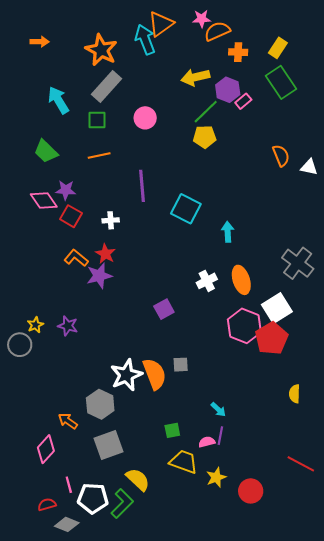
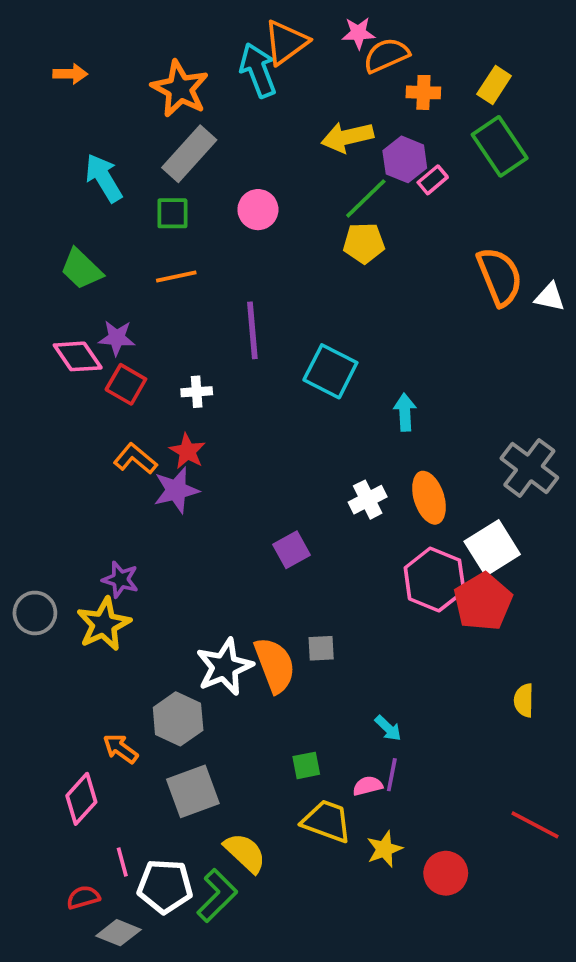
orange semicircle: (281, 156) -> (500, 277), size x1.5
yellow star: (35, 325) -> (104, 624), moved, size x1.8

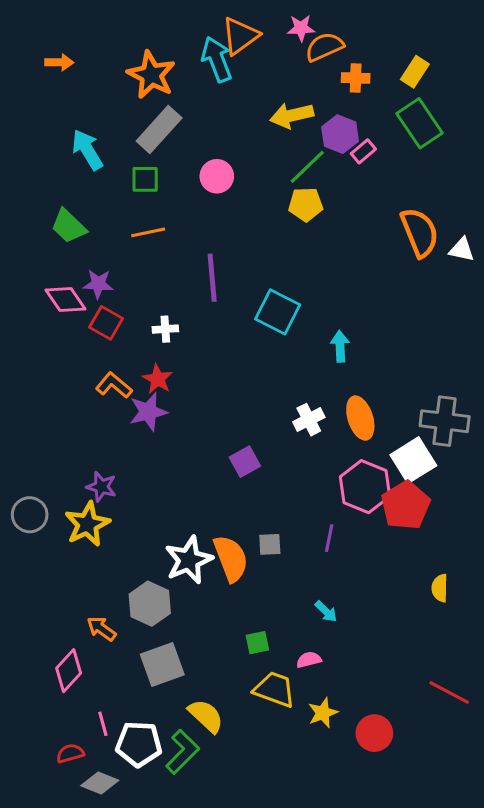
gray cross: (529, 468) -> (445, 421), moved, turned -30
purple line: (392, 775) -> (329, 538), moved

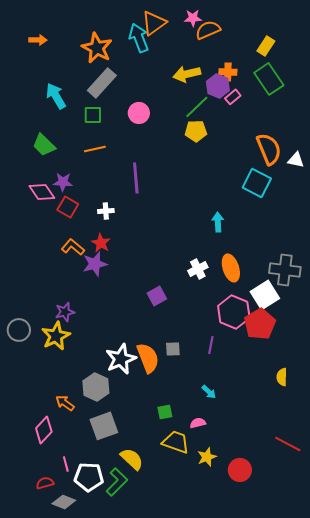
orange cross: (356, 78) -> (228, 72), moved
cyan square: (278, 312) -> (257, 183), moved
purple star: (101, 487) -> (65, 312), turned -30

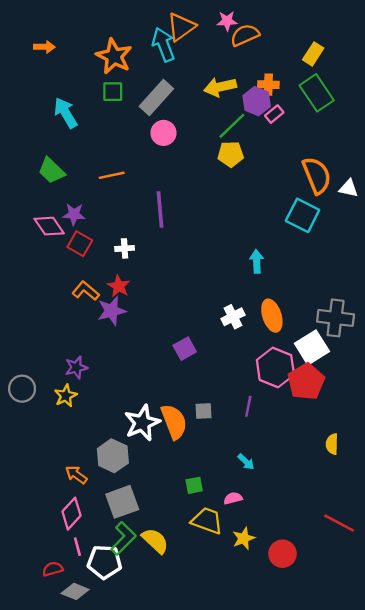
gray rectangle: (102, 83) -> (156, 98), moved
green square: (93, 115) -> (113, 92), moved
yellow star: (56, 336) -> (66, 396), size x0.7
pink diamond: (44, 430) -> (72, 514), moved
green L-shape: (117, 482) -> (123, 538), moved

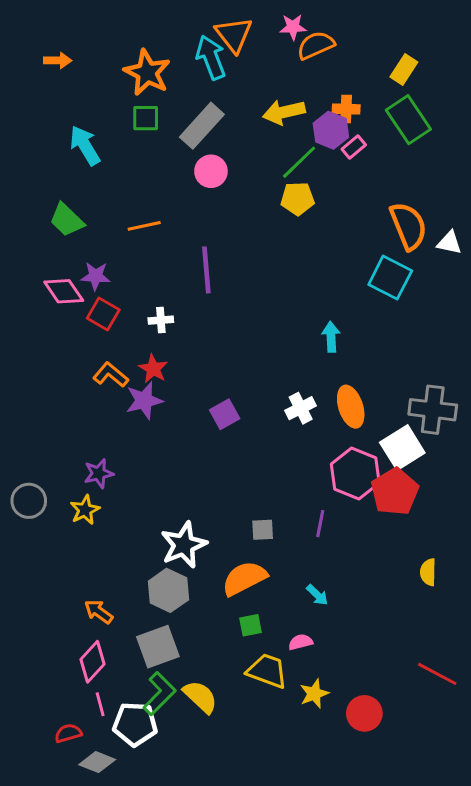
orange triangle: (181, 27) -> (234, 35), turned -32
purple square: (185, 349) -> (225, 414), moved
orange semicircle: (174, 422) -> (244, 578), moved, turned -96
gray hexagon: (113, 456) -> (168, 590), moved

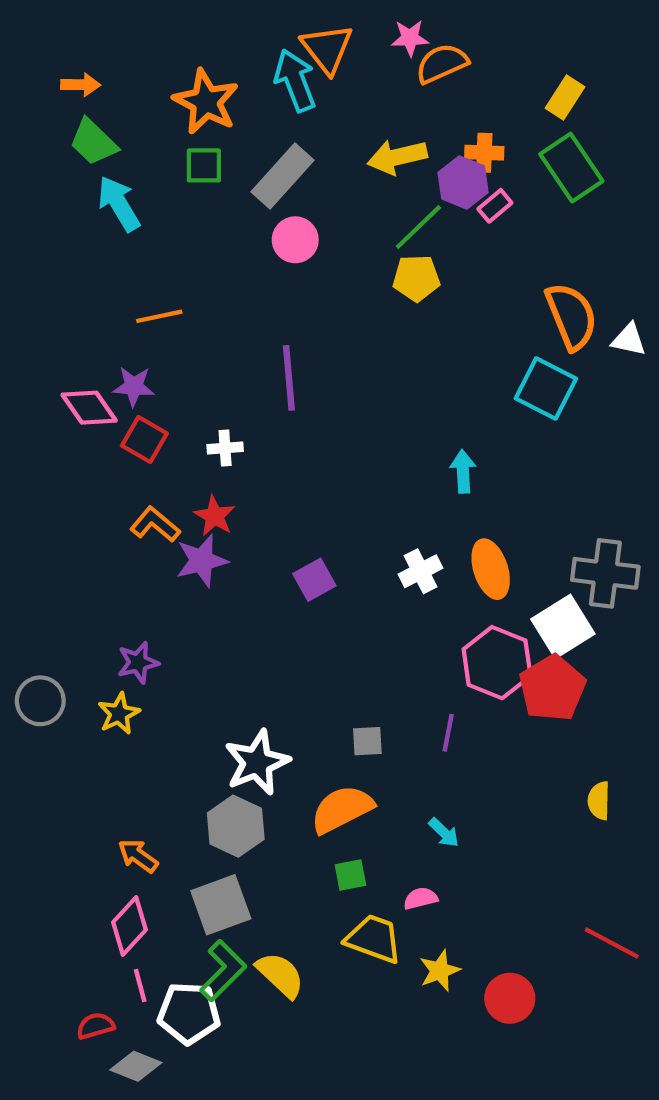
green trapezoid: (67, 220) -> (93, 142), moved
orange line: (144, 226) -> (159, 316), moved

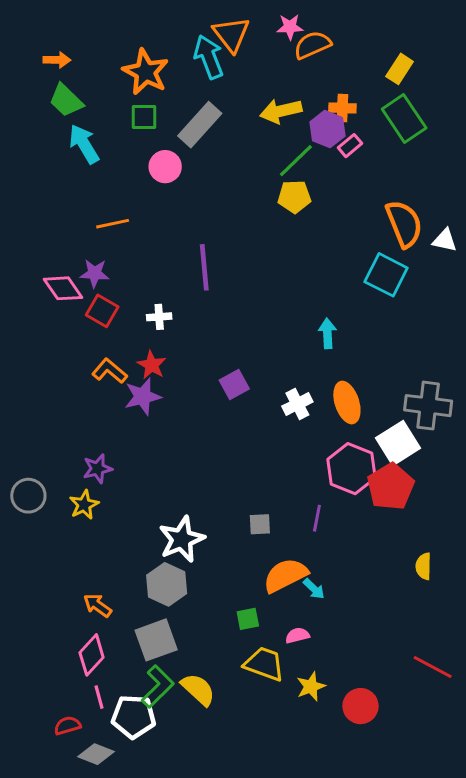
pink circle: (295, 240) -> (165, 167), moved
purple square: (314, 580) -> (234, 384), moved
orange semicircle: (342, 809) -> (285, 575), moved

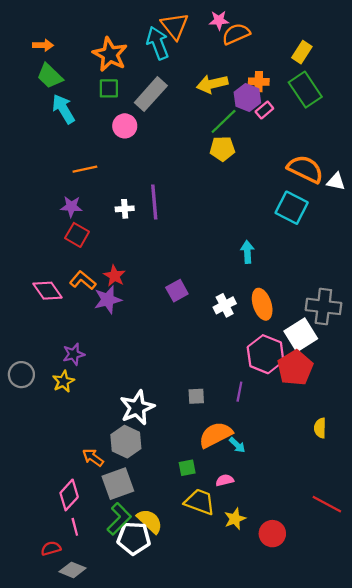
orange semicircle: (404, 224) -> (305, 169), turned -42
pink diamond: (63, 288) -> (48, 291), moved
white cross: (159, 317) -> (125, 209), moved
orange arrow: (98, 605) -> (93, 458), moved
white pentagon: (134, 717) -> (134, 538), moved

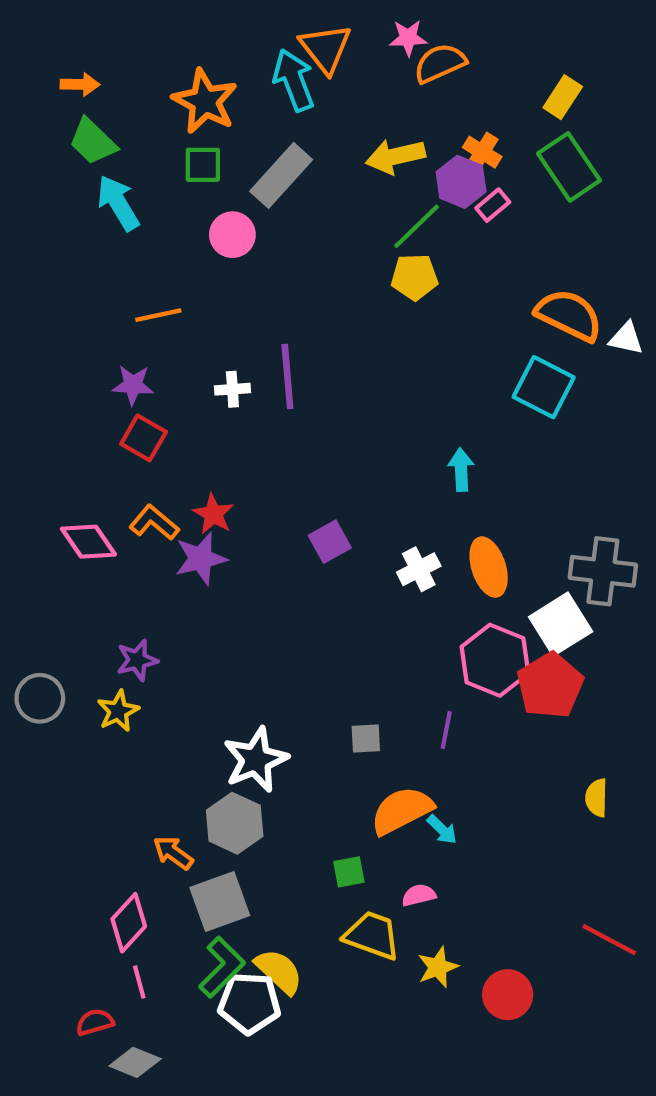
orange cross: (259, 82) -> (482, 152), turned 30

